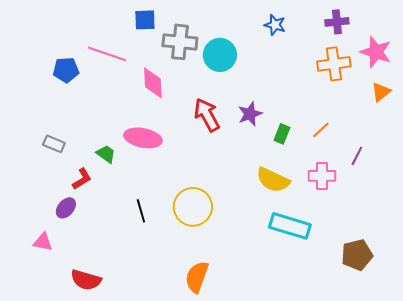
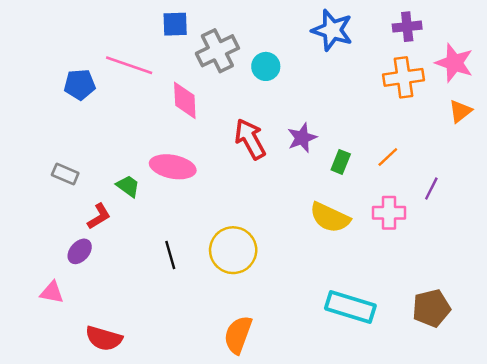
blue star: (275, 25) -> (332, 30), size x1.6
gray cross: (180, 42) -> (217, 51), turned -32
cyan circle: (220, 55) -> (266, 66), size x0.7
cyan rectangle: (290, 226) -> (350, 307), moved

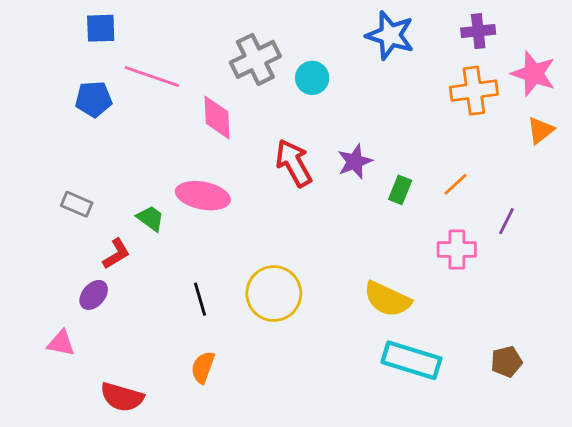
blue square: (175, 24) -> (101, 28), moved
yellow semicircle: (330, 218) -> (387, 299), moved
brown pentagon: (431, 308) -> (507, 362), size x0.7
orange semicircle: (238, 335) -> (203, 367), moved, size x0.7

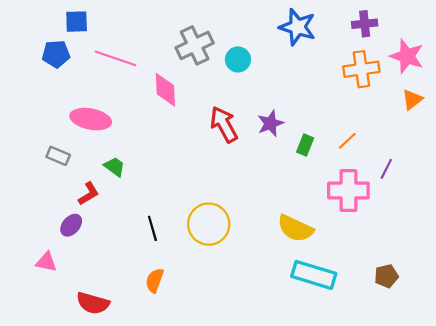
blue pentagon: (94, 99) -> (56, 54), moved
pink ellipse: (203, 196) -> (91, 119), moved
pink cross: (457, 250) -> (348, 191), size x1.4

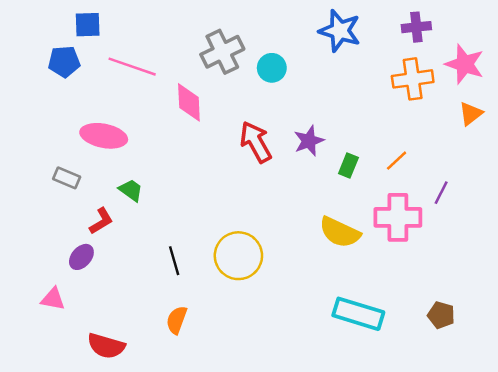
yellow semicircle: (295, 228) -> (340, 232), moved
brown pentagon: (386, 276) -> (441, 315), turned 30

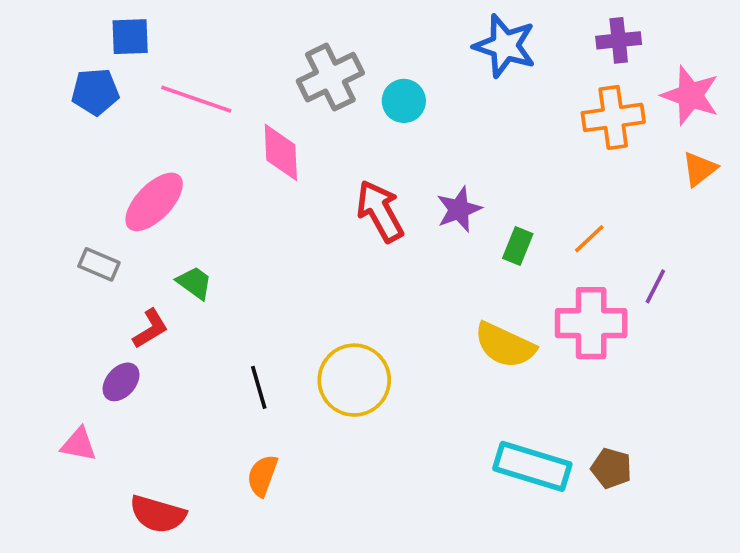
pink ellipse: (104, 136) -> (154, 202), turned -57
brown pentagon: (441, 315) -> (611, 468), moved

